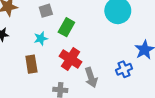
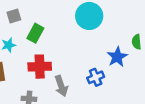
red cross: (71, 59) -> (40, 67), turned -35

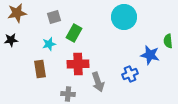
blue star: (117, 57) -> (150, 55), turned -30

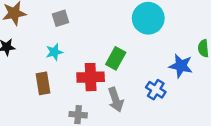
green rectangle: (74, 33) -> (116, 58), moved
blue cross: (130, 74) -> (156, 90), turned -35

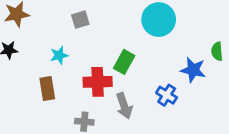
gray square: (61, 18) -> (80, 20), moved

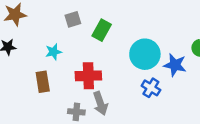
cyan circle: (159, 20) -> (145, 54), moved
green rectangle: (124, 62) -> (102, 30), moved
gray arrow: (124, 106) -> (100, 103), moved

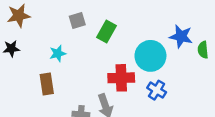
blue star: (175, 65) -> (181, 36), moved
red cross: (88, 76) -> (121, 78), moved

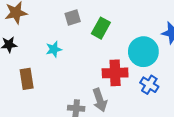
brown rectangle: (47, 84) -> (27, 79), moved

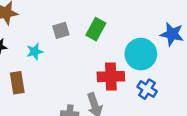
gray square: (73, 17) -> (61, 30), moved
cyan star: (54, 49) -> (35, 52), moved

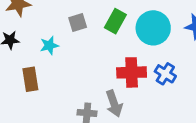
cyan circle: (141, 54) -> (153, 28), moved
blue cross: (147, 89) -> (165, 74), moved

